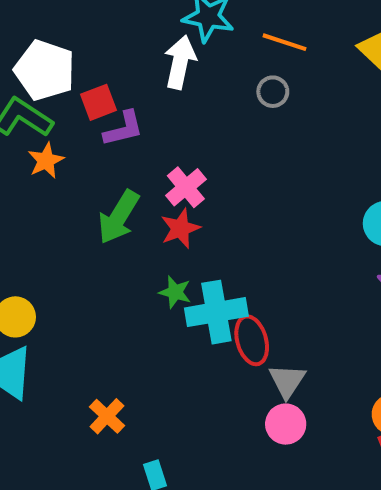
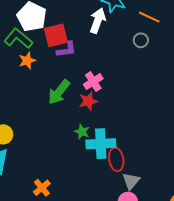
red square: (99, 102) -> (56, 35), size x1.4

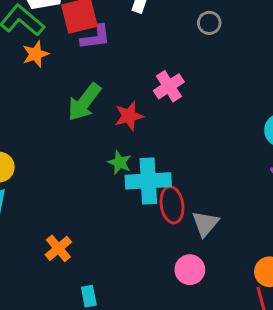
pink cross: (93, 82) -> (169, 86), moved
gray triangle: (131, 181) -> (205, 224), moved

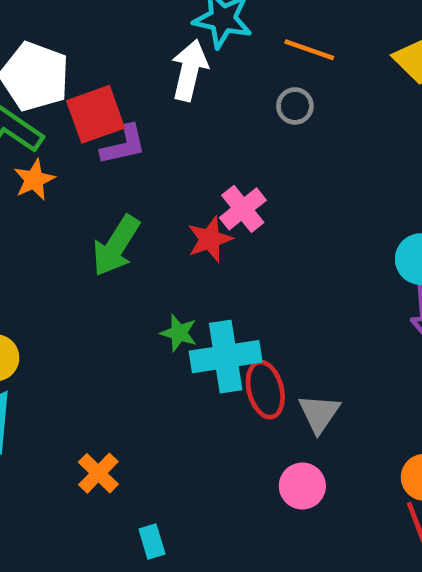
red star: (129, 116) -> (210, 239), moved

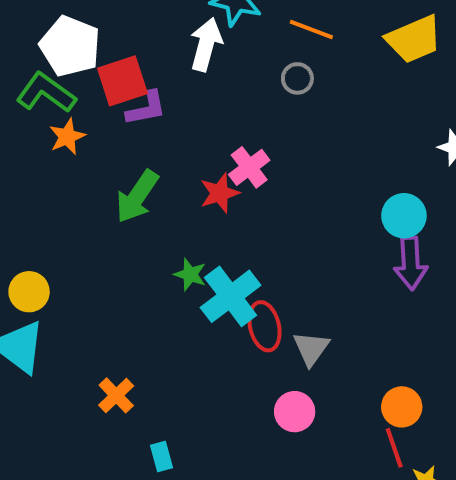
cyan cross: (226, 357) -> (231, 296), turned -30

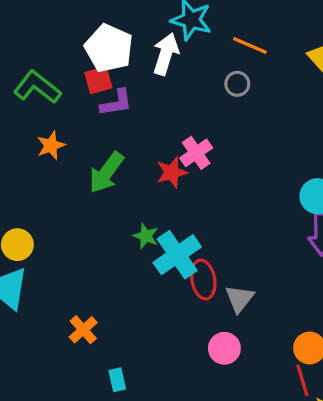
white pentagon: (70, 46) -> (109, 48), moved
red square: (122, 81) -> (98, 80), size x0.7
orange star: (67, 137) -> (51, 146), moved

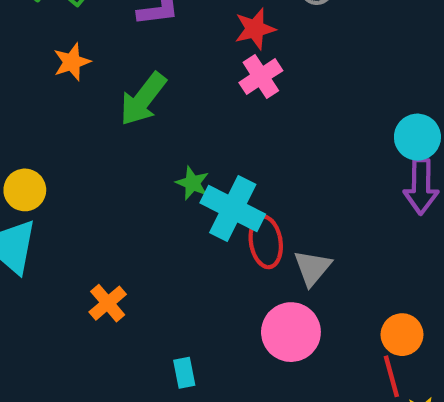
red star: (172, 172) -> (255, 29), moved
cyan cross: (177, 255) -> (233, 209), turned -30
pink circle: (224, 348) -> (291, 332), size x1.4
cyan rectangle: (117, 380) -> (184, 373), moved

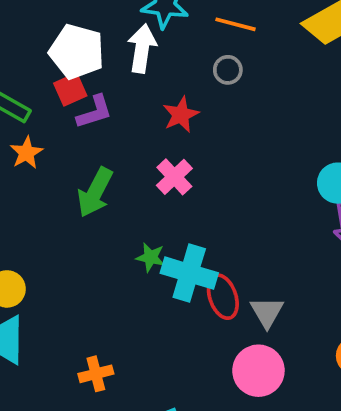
orange star: (72, 62) -> (26, 153), moved
pink cross: (261, 77) -> (174, 177), moved
orange cross: (108, 303) -> (96, 374), turned 36

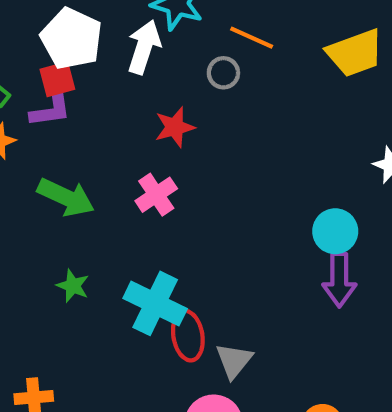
gray circle: (228, 70) -> (223, 73), moved
purple L-shape: (94, 112) -> (51, 110), moved
green arrow: (95, 192) -> (66, 197), turned -102
green star: (151, 257) -> (73, 286), moved

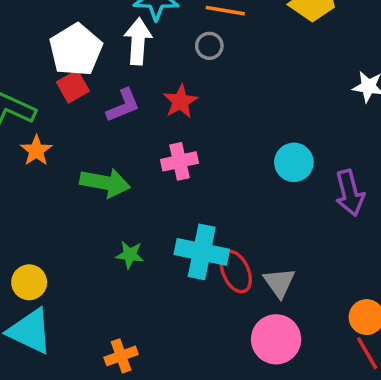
white pentagon: (71, 39) -> (76, 50), turned 30
purple L-shape: (51, 110) -> (123, 105), moved
pink cross: (156, 195) -> (180, 161), turned 36
cyan circle: (335, 231) -> (294, 162), moved

